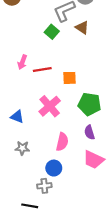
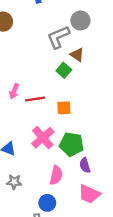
green square: (52, 32) -> (64, 70), moved
green pentagon: (89, 104) -> (72, 144), moved

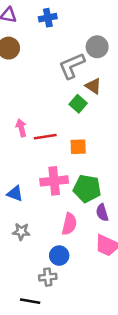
pink arrow: (14, 91) -> (21, 128), turned 144
pink cross: (43, 138) -> (54, 181), turned 35

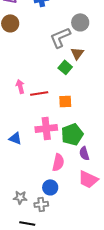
brown triangle: (93, 86) -> (77, 53), turned 32
green pentagon: (87, 189) -> (72, 134), turned -30
gray star: (21, 232) -> (20, 197), moved

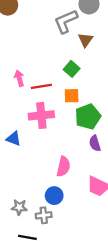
green square: (65, 67) -> (72, 69), moved
pink cross: (46, 128) -> (41, 115), moved
green pentagon: (72, 134) -> (88, 117), moved
purple semicircle: (84, 153) -> (95, 143), moved

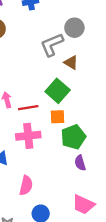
brown triangle: (86, 40) -> (71, 63), turned -35
green square: (72, 69) -> (58, 91), size x1.5
pink semicircle: (63, 167) -> (26, 185), moved

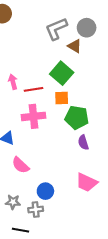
gray circle: (74, 28) -> (87, 28), moved
green pentagon: (73, 137) -> (77, 118), turned 30
pink semicircle: (26, 185) -> (21, 165), moved, turned 120

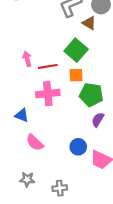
purple semicircle: (83, 142) -> (98, 120), turned 48
blue circle: (45, 191) -> (78, 147), moved
gray cross: (36, 210) -> (60, 188), moved

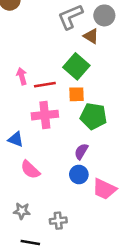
purple semicircle: (98, 120) -> (81, 151), moved

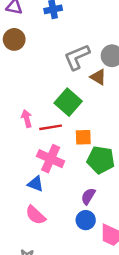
green square: (76, 66) -> (68, 102), moved
pink cross: (45, 115) -> (51, 159), turned 30
blue triangle: (16, 139) -> (35, 184), moved

